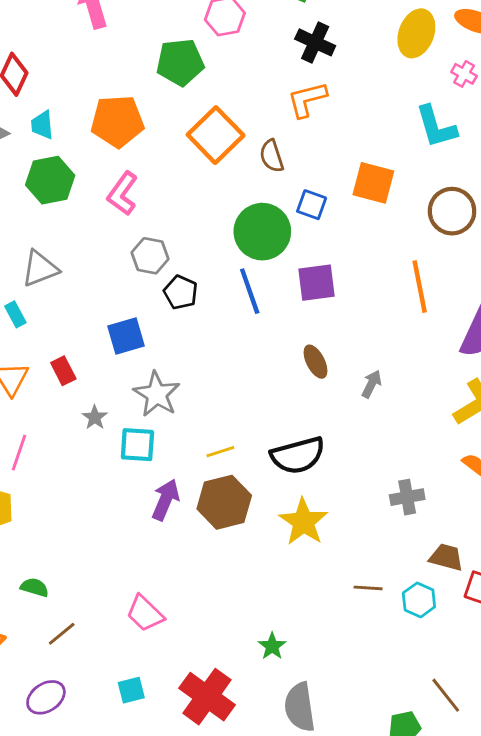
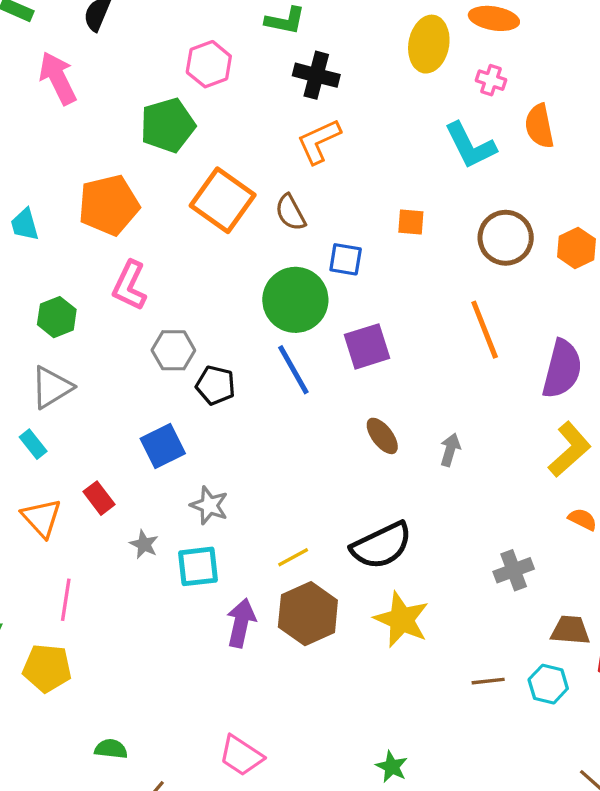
green hexagon: (50, 180) -> (57, 317), moved, size x0.7
orange square: (373, 183) -> (411, 222), size x0.6
gray star: (157, 394) -> (209, 505), size x0.7

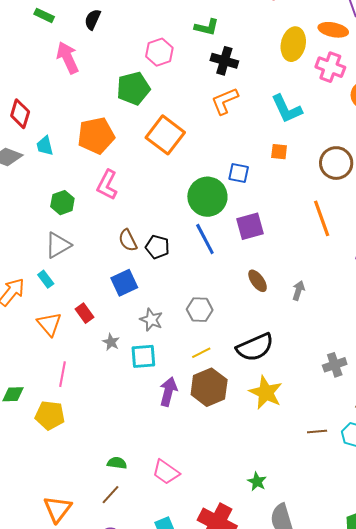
pink cross: (491, 80) -> (330, 67), size x1.6
cyan L-shape: (470, 146) -> (287, 109), moved
brown semicircle: (290, 212) -> (128, 240), moved
gray hexagon: (173, 350) -> (200, 310), moved
green semicircle: (111, 749) -> (117, 463), moved

